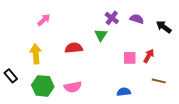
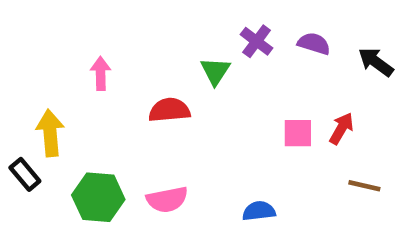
pink arrow: (44, 20) -> (101, 73), moved, turned -48
green triangle: (101, 35) -> (215, 71), moved
yellow arrow: (36, 54) -> (50, 133), moved
blue semicircle: (124, 92) -> (259, 211), moved

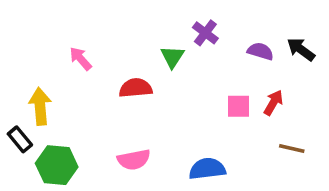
purple semicircle: (314, 44) -> (260, 51), moved
pink arrow: (101, 73) -> (81, 59), turned -40
green hexagon: (98, 197) -> (57, 165), moved
blue semicircle: (259, 211) -> (207, 169), size x1.4

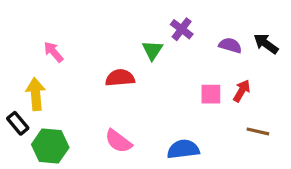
pink arrow: (81, 59) -> (53, 52), moved
pink semicircle: (134, 160) -> (118, 141), turned 48

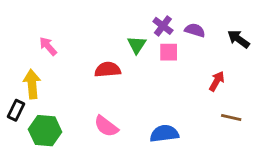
purple semicircle: (230, 45) -> (195, 30), moved
pink square: (211, 94) -> (169, 52), moved
black rectangle: (18, 123) -> (16, 110), turned 66

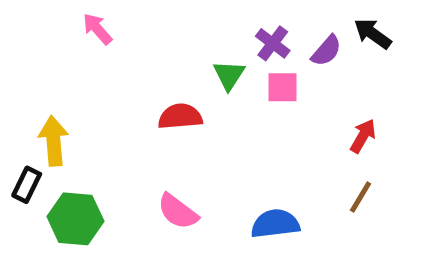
purple semicircle: (195, 30) -> (326, 51), turned 114
black arrow: (239, 39) -> (373, 34), moved
pink arrow: (48, 46) -> (97, 29), moved
brown line: (231, 118) -> (360, 197), moved, turned -72

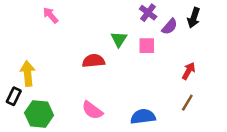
black arrow: (373, 34) -> (194, 18), turned -108
purple cross: (273, 43) -> (148, 13), moved

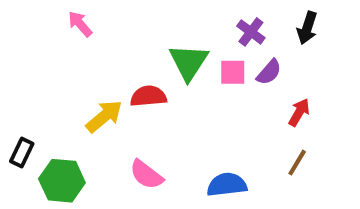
purple cross: (148, 13) -> (251, 32), moved
purple semicircle: (170, 27) -> (269, 72), moved
green triangle: (119, 39) -> (189, 62), size x1.5
yellow arrow: (28, 73) -> (104, 116), moved, turned 55

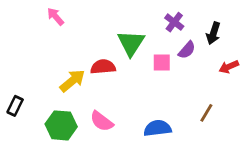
black arrow: (307, 28) -> (213, 33), moved
pink square: (233, 72) -> (162, 63), moved
red arrow: (299, 112) -> (229, 67), moved, turned -144
green hexagon: (62, 181) -> (61, 125), moved

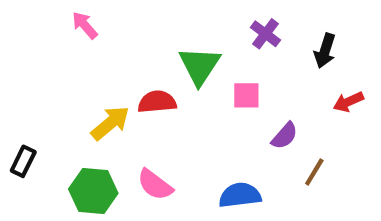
purple semicircle: (187, 50) -> (285, 136), moved

